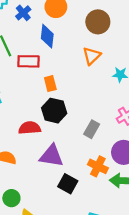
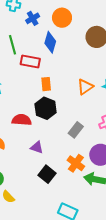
orange triangle: (92, 56) -> (85, 87), moved
purple triangle: (51, 156) -> (37, 147), size x0.6

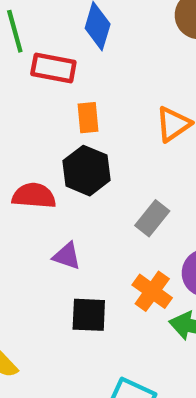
black square: (47, 174) -> (89, 315), turned -36

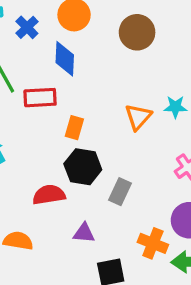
orange rectangle: (88, 118) -> (74, 128), turned 35
gray rectangle: (152, 218) -> (120, 192), moved

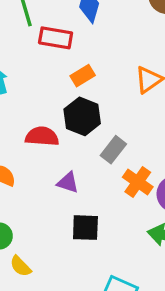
orange rectangle: (74, 128) -> (83, 76), turned 30
orange cross: (153, 243) -> (138, 182), moved

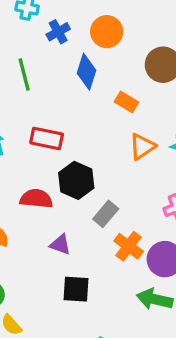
red rectangle: (56, 38) -> (47, 139), moved
orange rectangle: (83, 76) -> (126, 102), moved, turned 60

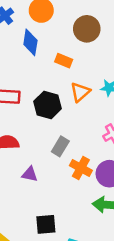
black hexagon: (76, 180) -> (48, 105), moved
black square: (76, 289) -> (46, 224), moved

